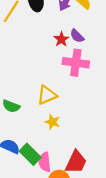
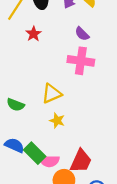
red star: (61, 39) -> (34, 34), moved
pink semicircle: (45, 162) -> (49, 161), turned -84

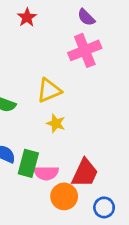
pink cross: (81, 61) -> (85, 50), turned -30
green rectangle: (35, 153) -> (28, 163), turned 60

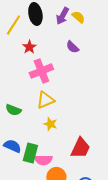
pink cross: (85, 50) -> (41, 71), moved
red trapezoid: (85, 173) -> (80, 148), moved

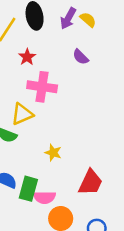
pink cross: (41, 71) -> (42, 87), turned 30
yellow triangle: (45, 100) -> (22, 114), moved

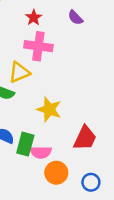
red star: (27, 57) -> (34, 18), moved
yellow star: (53, 153) -> (49, 109), size x1.5

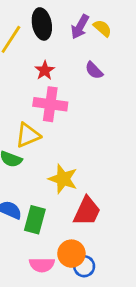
red trapezoid: (85, 138) -> (87, 211), moved
pink semicircle: (41, 152) -> (42, 265), moved
blue circle: (91, 182) -> (84, 266), moved

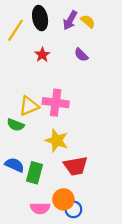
pink cross: (50, 104) -> (56, 103), moved
red trapezoid: (87, 211) -> (76, 166), turned 55

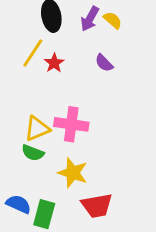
yellow line: (16, 30) -> (33, 53), moved
green semicircle: (16, 125) -> (33, 153), moved

